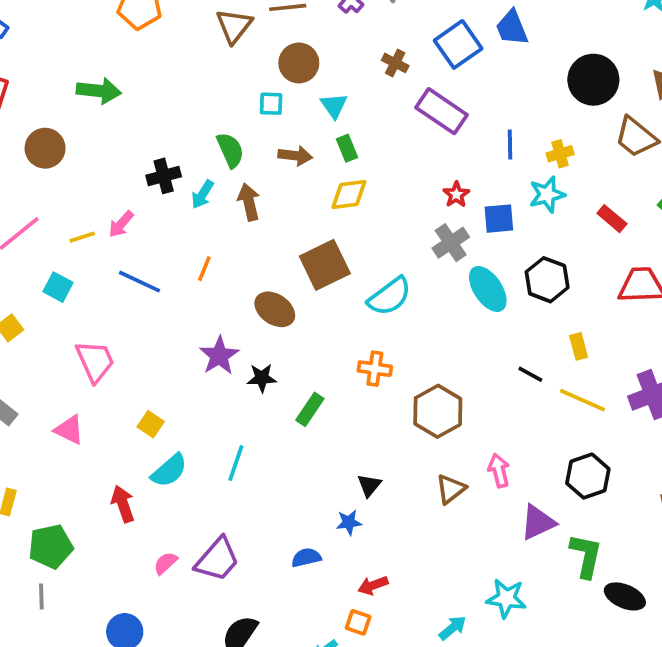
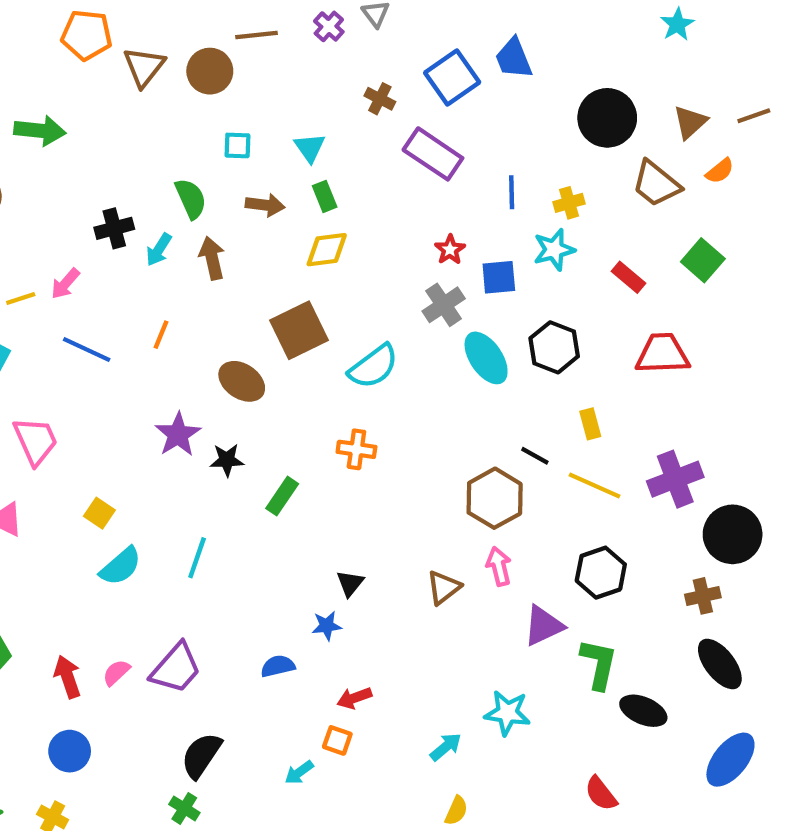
brown triangle: (234, 26) -> (144, 67), moved
brown circle: (299, 63) -> (210, 71), moved
brown hexagon: (438, 411) -> (495, 498), moved
red arrow: (123, 504) -> (67, 677), moved

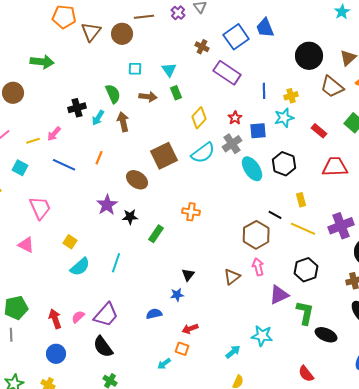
yellow diamond: (327, 250) -> (199, 118), moved, turned -40
cyan semicircle: (373, 366) -> (203, 153), moved
black semicircle: (201, 755) -> (103, 347), moved, turned -70

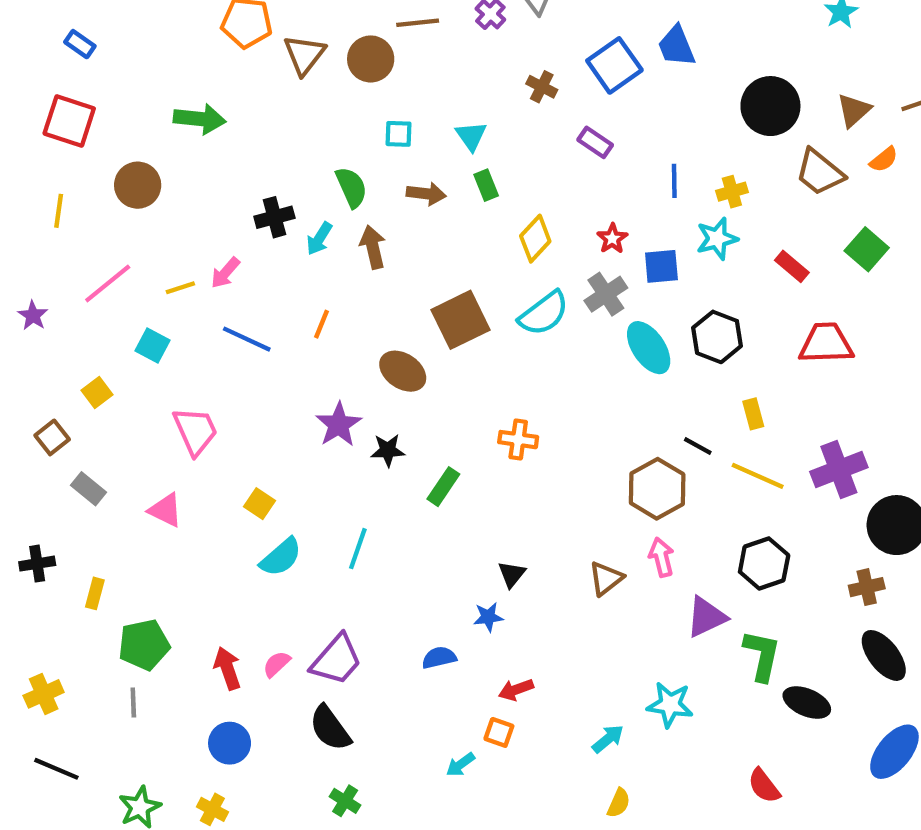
purple rectangle: (227, 73) -> (595, 142), size x0.6

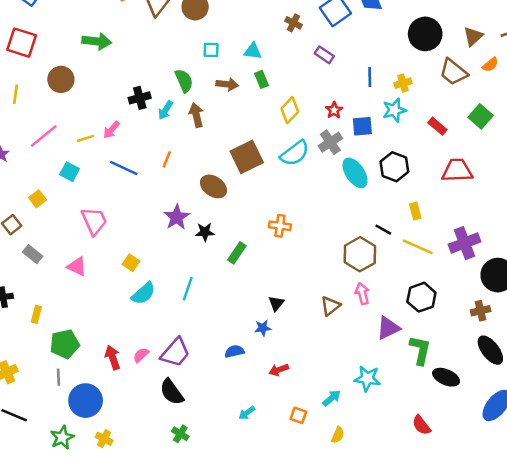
cyan triangle: (471, 136) -> (253, 51), turned -48
orange square: (499, 732) -> (298, 415), moved
blue circle: (230, 743) -> (86, 401), moved, size x1.4

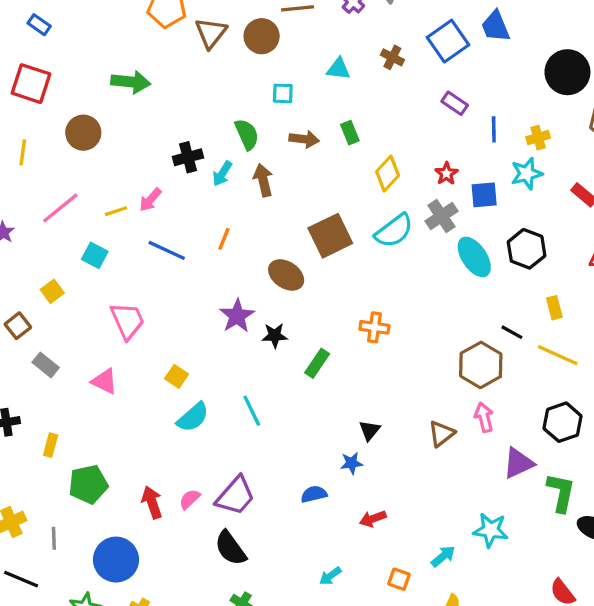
cyan triangle: (253, 51) -> (338, 69), moved
purple rectangle: (324, 55) -> (455, 103), moved
cyan line: (188, 289) -> (252, 411), turned -45
gray line: (58, 377) -> (54, 538), moved

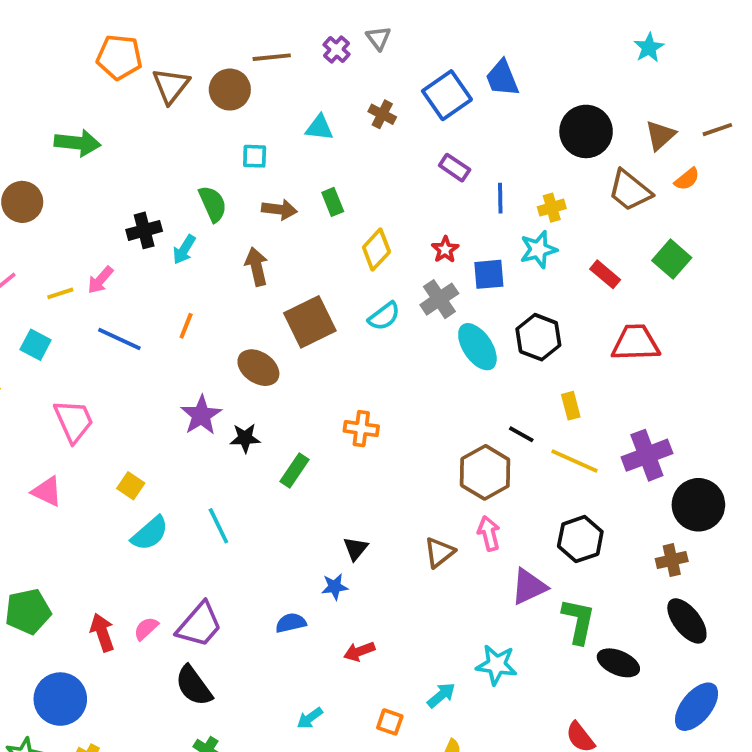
brown arrow: (263, 180) -> (256, 267), moved
cyan semicircle: (394, 231) -> (384, 316), size x0.7

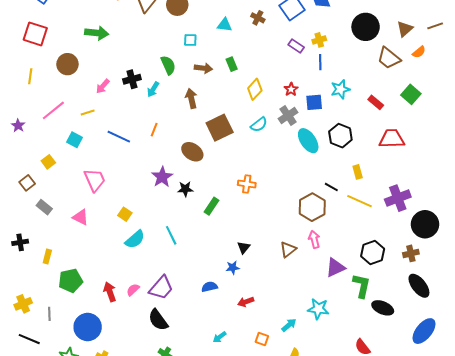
yellow cross: (552, 208) -> (319, 40), moved
pink arrow: (100, 280) -> (103, 86), moved
black hexagon: (580, 539) -> (373, 252), moved

